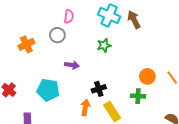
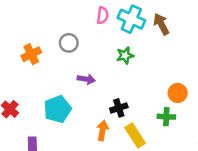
pink semicircle: (69, 16) -> (103, 15), moved
cyan pentagon: (48, 90) -> (57, 109), turned -30

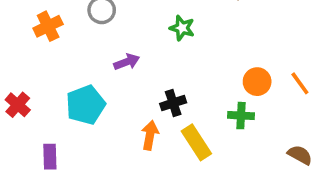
green star: (125, 55) -> (182, 28), turned 30
purple arrow: (86, 79) -> (127, 62), turned -30

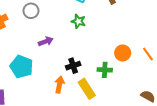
cyan pentagon: (86, 105) -> (21, 67), turned -30
green cross: (241, 116) -> (105, 70), moved

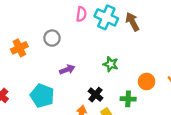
green star: (78, 21) -> (111, 64), moved
black cross: (73, 66) -> (95, 95), turned -32

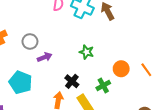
gray circle: (52, 38) -> (30, 42), moved
green cross: (128, 99) -> (103, 86), turned -32

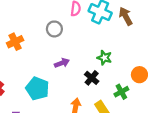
gray circle: (30, 42) -> (54, 29), moved
black cross: (72, 81) -> (92, 78), moved

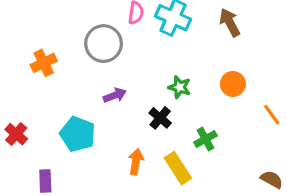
brown arrow: (126, 16) -> (230, 22), moved
gray circle: (54, 29) -> (104, 44), size x1.5
orange circle: (139, 75) -> (233, 84), moved

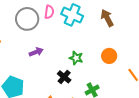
gray circle: (104, 44) -> (27, 19), moved
purple arrow: (115, 95) -> (36, 52), moved

